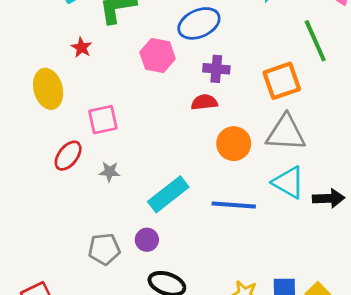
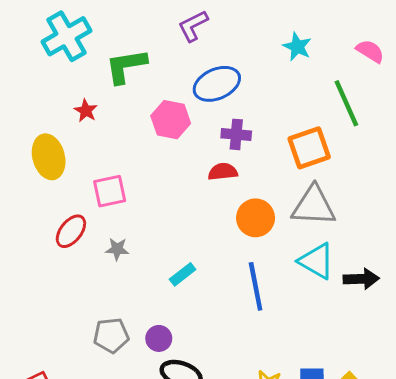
cyan rectangle: (168, 194) -> (183, 274), size x0.6
blue line: (234, 205) -> (256, 286), turned 75
purple circle: (147, 240) -> (159, 338), moved

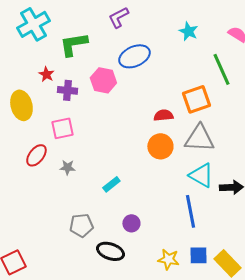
purple cross: (236, 134) -> (67, 90), moved
red semicircle: (223, 172) -> (163, 115), moved
blue line: (256, 286) -> (190, 211), moved
gray pentagon: (111, 335) -> (81, 225), moved
purple circle: (159, 338) -> (131, 223), moved

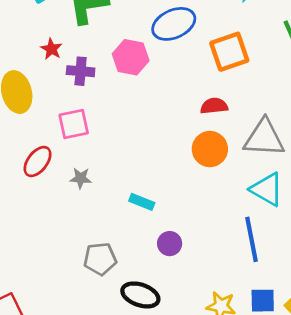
orange square: (196, 99) -> (229, 52), moved
cyan rectangle: (111, 184) -> (142, 202), turned 60
purple circle: (131, 223) -> (170, 244), moved

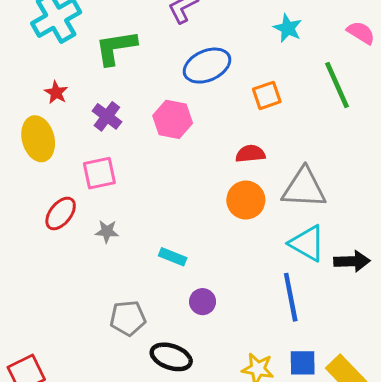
red star: (51, 49) -> (56, 92), moved
orange square: (229, 52) -> (267, 95), size x0.7
pink hexagon: (131, 57) -> (173, 119), moved
purple cross: (81, 71) -> (107, 116), turned 32

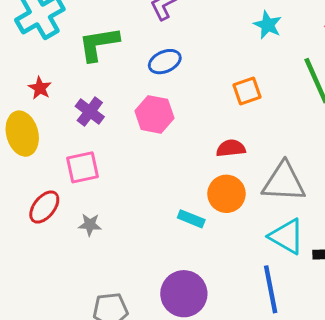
blue ellipse: (207, 66) -> (165, 62), moved, size x0.7
cyan rectangle: (173, 257) -> (191, 219), moved
purple circle: (203, 302) -> (184, 294), size x1.8

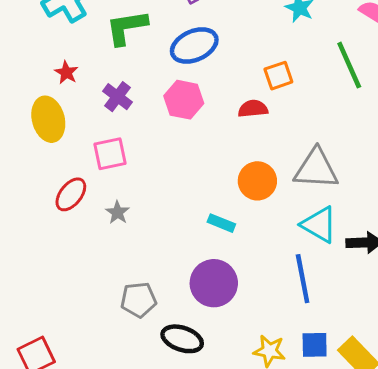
blue ellipse: (165, 62) -> (194, 45), size x1.4
red semicircle: (231, 148) -> (253, 109), moved
cyan rectangle: (191, 219) -> (221, 223), moved
gray star: (90, 225) -> (117, 212), turned 30

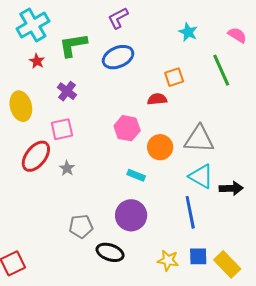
red star: (66, 73) -> (37, 61), moved
pink hexagon: (184, 100) -> (127, 128), moved
red ellipse: (71, 194) -> (36, 156), size x1.4

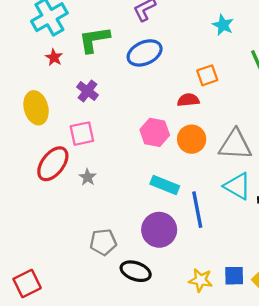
orange circle: (160, 147) -> (192, 139), moved
cyan rectangle: (136, 175) -> (165, 185), size x1.4
blue line: (190, 212) -> (197, 210), moved

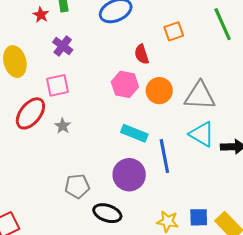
red star: (54, 57) -> (41, 15), moved
red semicircle: (188, 100) -> (142, 54), moved, turned -102

